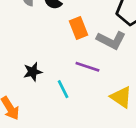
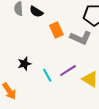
purple line: (87, 67) -> (68, 71), moved, turned -48

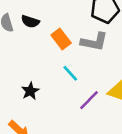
purple line: (68, 71) -> (89, 100), moved
cyan line: (47, 75) -> (70, 73), moved

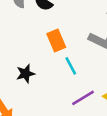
orange rectangle: (61, 39) -> (56, 40), moved

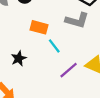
orange rectangle: (56, 40) -> (39, 27), turned -42

